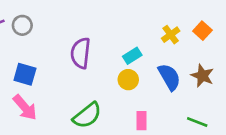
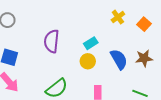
yellow cross: (171, 35) -> (118, 17), moved
brown star: (202, 76) -> (144, 58), turned -30

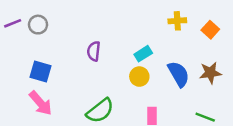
yellow cross: (118, 17) -> (177, 21), turned 32
purple semicircle: (52, 41) -> (94, 51), size x0.7

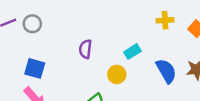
yellow circle: (139, 77) -> (117, 74), moved

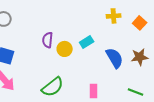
yellow circle: (117, 74) -> (65, 49), moved

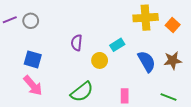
yellow cross: (114, 16) -> (146, 18), size x1.6
yellow circle: (65, 49) -> (100, 60), moved

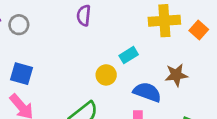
purple semicircle: (77, 43) -> (84, 15), moved
brown star: (173, 60) -> (176, 75), moved
blue semicircle: (147, 61) -> (147, 92), moved, turned -40

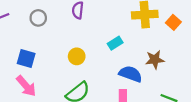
gray circle: (19, 25) -> (38, 18), moved
yellow circle: (106, 75) -> (77, 56), moved

